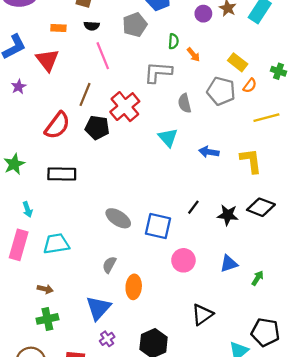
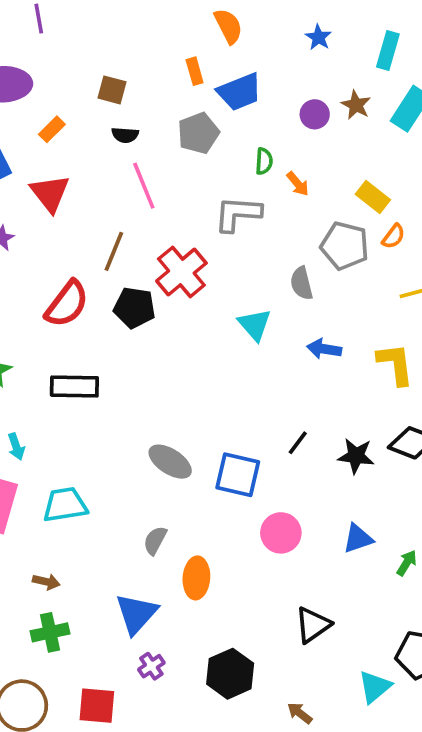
orange rectangle: (58, 28) -> (52, 129), moved, turned -48
gray semicircle: (185, 103) -> (302, 283), moved

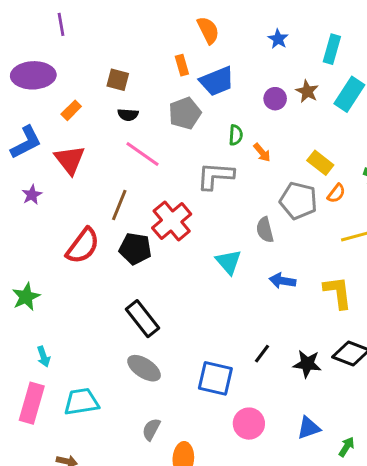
pink line: (144, 186) -> (143, 154), turned -33
black rectangle: (74, 386) -> (143, 319), moved, turned 51
gray ellipse: (170, 462) -> (144, 368), moved

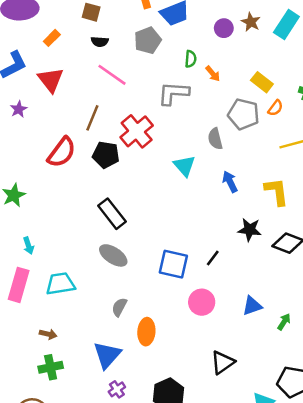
blue arrow: (282, 281) -> (230, 182), turned 55
black line: (262, 354) -> (213, 258), moved
black star: (307, 364) -> (250, 230), moved

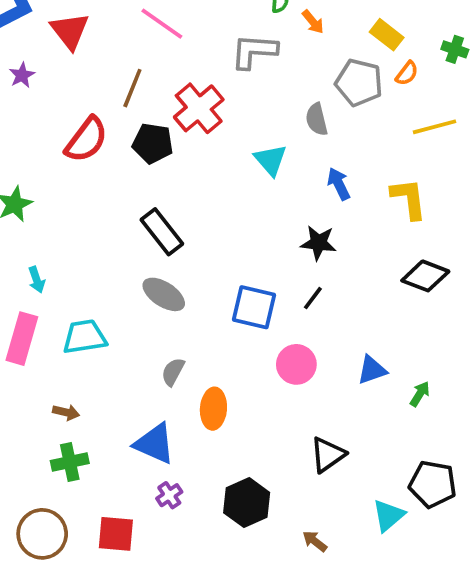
black star: (250, 230) -> (318, 243), moved
blue triangle: (107, 355) -> (155, 444), turned -48

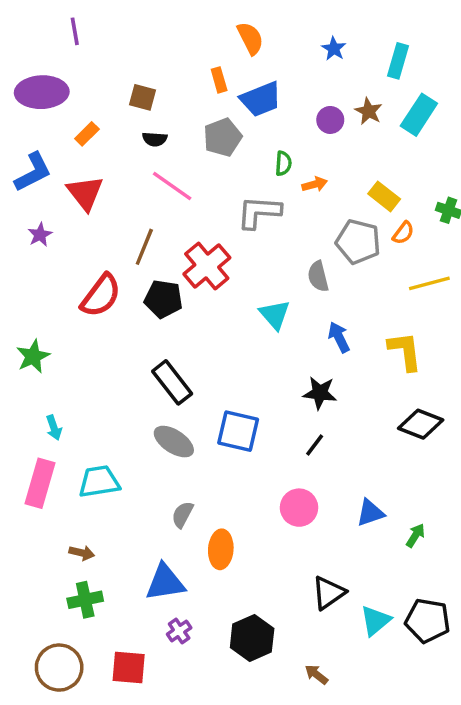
orange arrow: (313, 22) -> (315, 184), turned -65
blue square: (254, 307) -> (238, 431), moved
blue triangle: (155, 444) -> (165, 582), turned -33
cyan triangle: (388, 515) -> (375, 621), moved

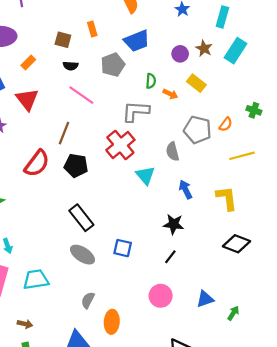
orange rectangle: (219, 80) -> (92, 29), moved
orange arrow: (315, 184) -> (170, 94), turned 40
yellow rectangle: (384, 196) -> (196, 83), moved
red cross: (207, 266) -> (120, 145), moved
blue square: (238, 431) -> (123, 248), size x0.7

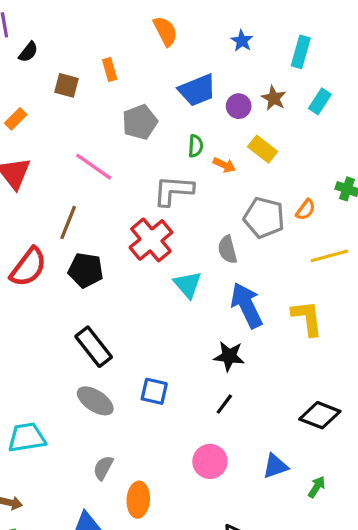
blue trapezoid: (137, 41) -> (197, 90), moved
cyan rectangle: (235, 51) -> (320, 101), size x0.7
black semicircle: (71, 66) -> (28, 52), moved, turned -56
blue arrow: (186, 189) -> (247, 305), size x1.6
black diamond: (237, 244) -> (320, 415), moved

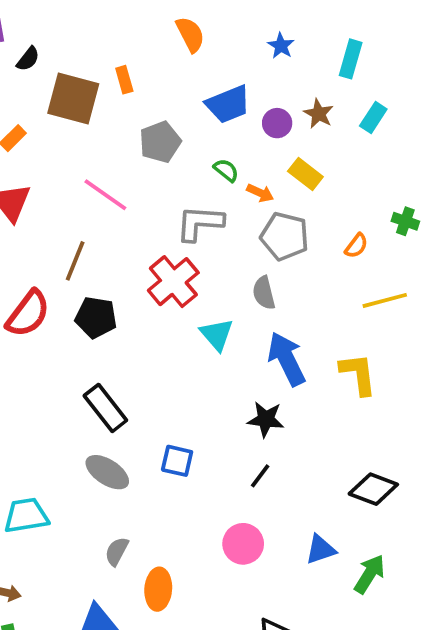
brown square: (67, 85) -> (73, 99), size x1.8
green semicircle: (196, 146) -> (226, 170), turned -55
gray pentagon: (264, 218) -> (285, 236), moved
green arrow: (317, 487) -> (370, 574), size x1.5

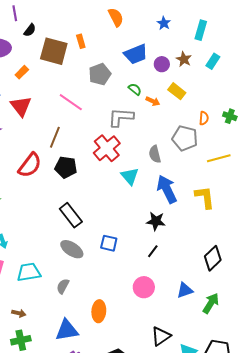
gray pentagon: (285, 236) -> (185, 138), moved
orange semicircle: (356, 246) -> (204, 118), moved, turned -32
black diamond: (373, 489) -> (213, 258), turned -65
gray semicircle: (117, 551) -> (63, 286), moved

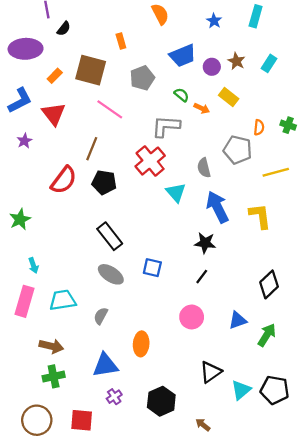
cyan rectangle: (201, 30) -> (256, 16), moved
brown square: (54, 51) -> (91, 70), moved
brown arrow: (19, 313) -> (51, 346), size x1.5

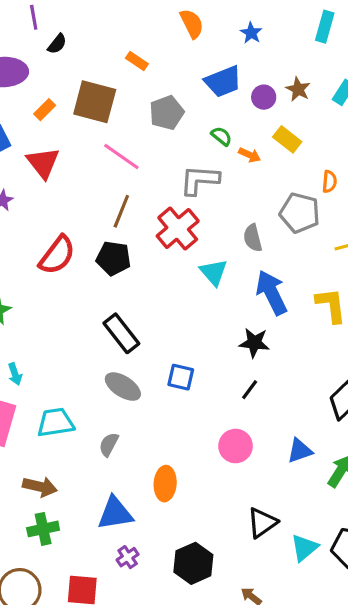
blue star: (214, 21) -> (251, 33), moved
orange rectangle: (121, 41) -> (137, 61), turned -40
brown line: (92, 149) -> (121, 211), moved

